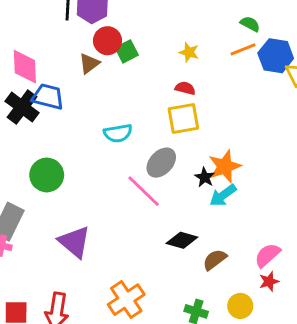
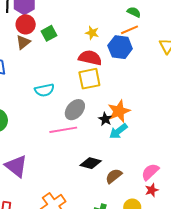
red circle: (108, 41) -> (26, 24), moved
blue hexagon: (276, 56) -> (120, 47), moved
red semicircle: (185, 88) -> (90, 58), size x1.6
pink line: (144, 191) -> (63, 130), turned -52

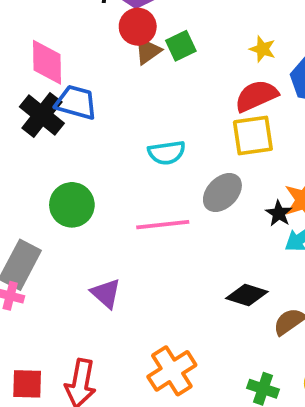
brown triangle: (23, 42) -> (148, 51), moved
red semicircle: (90, 58) -> (256, 96), turned -40
pink line: (63, 130) -> (163, 225), moved
purple triangle: (16, 166) -> (106, 293), size x0.7

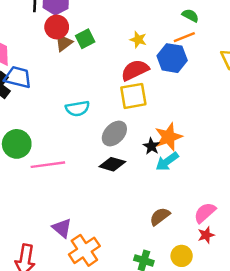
pink line: (163, 225) -> (48, 165), moved
purple triangle: (106, 293) -> (62, 228), moved
black diamond: (247, 295) -> (112, 164), moved

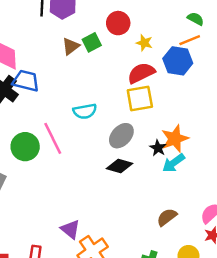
red circle: (57, 27) -> (118, 23), moved
pink line: (48, 165) -> (53, 138), moved, turned 72

